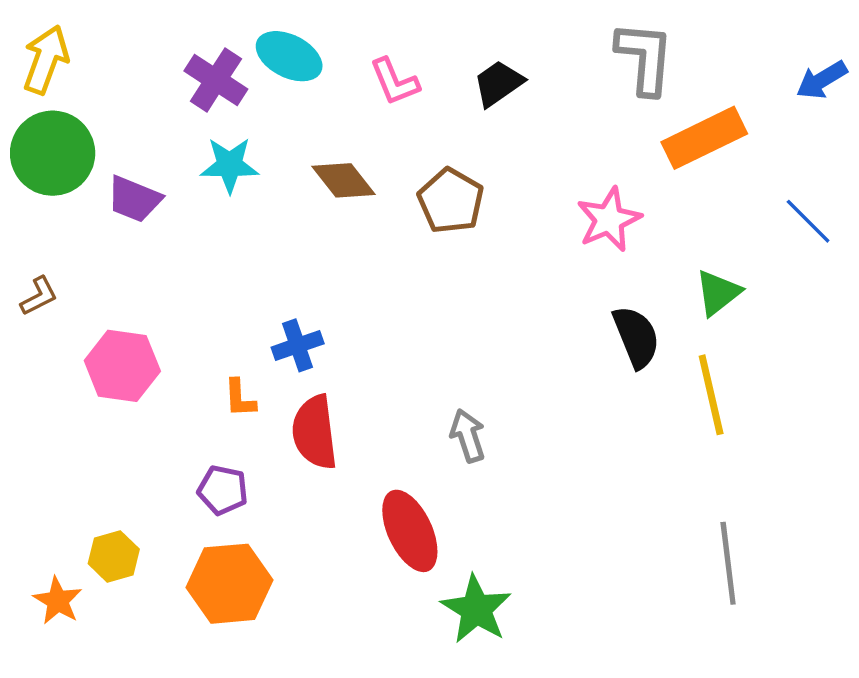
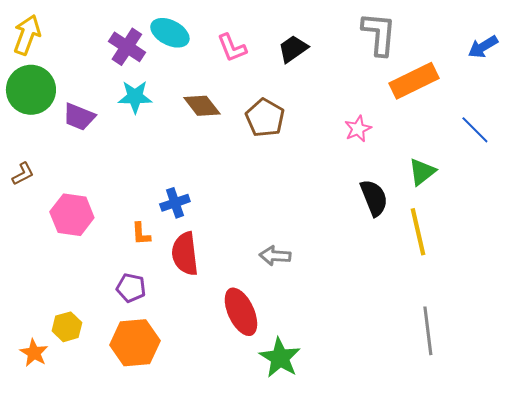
pink star: (609, 220) -> (358, 129), size x0.7
gray arrow: (468, 436) -> (275, 256), turned -68

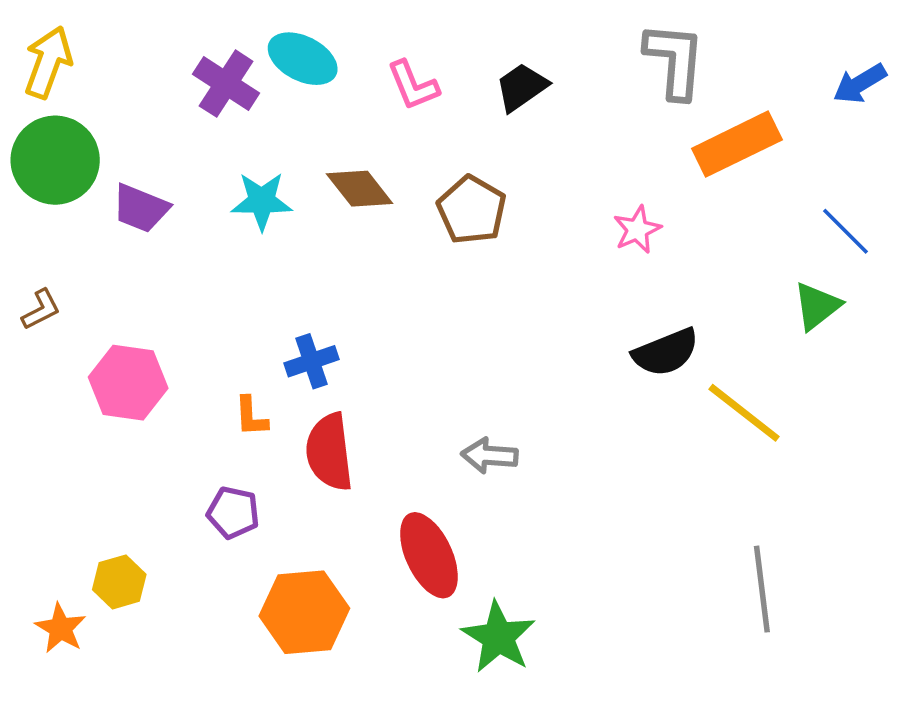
cyan star: (135, 97) -> (262, 201), moved
green triangle: (422, 172) -> (817, 306), moved
black semicircle: (374, 198) -> (666, 352), turned 90
yellow line: (418, 232) -> (744, 413), turned -39
orange hexagon: (135, 343) -> (304, 612), moved

